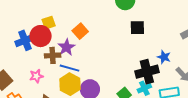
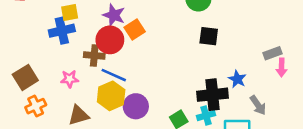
yellow square: (49, 23) -> (70, 13), moved
red circle: (41, 36) -> (110, 40), moved
purple star: (66, 47) -> (114, 15), moved, turned -30

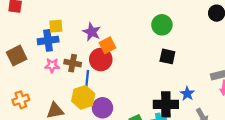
red circle: (110, 40) -> (101, 59), moved
blue line: (114, 75) -> (87, 81), turned 66
brown square: (25, 77) -> (17, 56), moved
pink star: (70, 79) -> (52, 65), moved

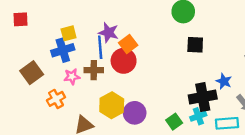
blue line: (87, 81) -> (100, 47), moved
orange cross: (21, 100) -> (56, 99), moved

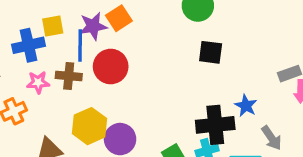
yellow square: (69, 33) -> (53, 26), moved
purple star: (108, 33) -> (93, 26), turned -30
orange square: (128, 44) -> (119, 18), moved

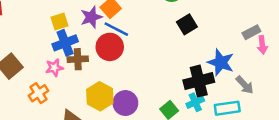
blue cross: (29, 45) -> (65, 43), moved
blue line: (80, 45) -> (116, 29), moved, turned -55
black square: (211, 52) -> (187, 24), turned -30
blue star: (246, 106) -> (221, 62), size x1.5

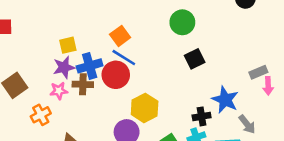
purple star: (91, 17) -> (64, 67), moved
blue cross: (65, 43) -> (90, 66), moved
black cross: (199, 81) -> (202, 116), size x0.6
yellow hexagon: (100, 96) -> (145, 108), moved

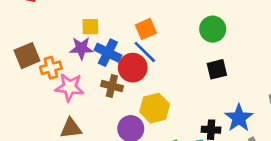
blue cross: (90, 66) -> (108, 53), turned 30
brown cross: (83, 84) -> (112, 86), moved
pink star: (59, 91) -> (69, 87), moved, size x1.5
orange cross: (41, 115) -> (51, 68), moved

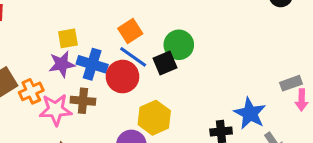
green circle: (213, 29) -> (179, 45), moved
black square: (217, 69) -> (165, 63), moved
brown cross: (112, 86) -> (83, 101), moved

